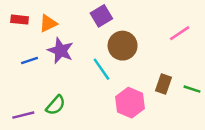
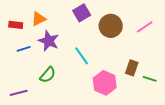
red rectangle: (20, 20) -> (16, 25), moved
brown circle: (123, 46) -> (111, 26), moved
green line: (192, 89) -> (150, 79), moved
green semicircle: (56, 105) -> (48, 75), moved

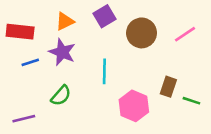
orange triangle: (39, 19) -> (65, 21), moved
red rectangle: (16, 25) -> (20, 32), size x1.5
cyan line: (82, 56) -> (104, 71), turned 36

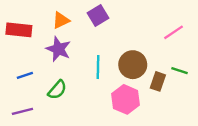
brown circle: (142, 33) -> (133, 65), moved
blue line: (30, 62) -> (25, 75), moved
green line: (191, 101) -> (179, 71), moved

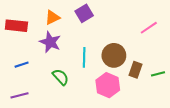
green line: (179, 71) -> (158, 74), moved, turned -32
green semicircle: (57, 90) -> (61, 77), moved, turned -84

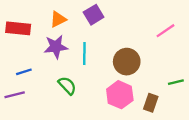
purple star: (50, 42) -> (56, 47), turned -30
cyan line: (84, 57) -> (84, 54), moved
brown rectangle: (135, 70) -> (151, 103), moved
purple line: (19, 95) -> (15, 95), moved

